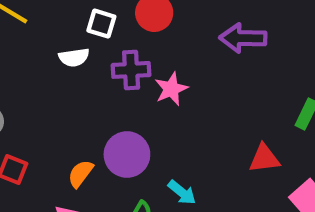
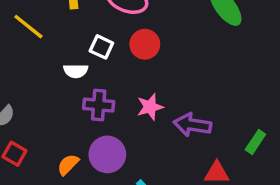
purple arrow: (243, 38) -> (192, 125), moved
purple cross: (131, 70) -> (99, 105), moved

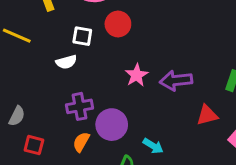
purple cross: (99, 105) -> (80, 106), moved

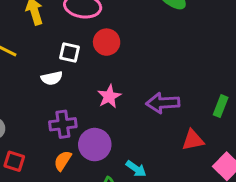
pink star: (137, 75) -> (109, 96), moved

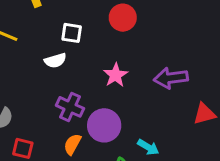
red circle: (107, 42) -> (123, 18), moved
purple cross: (63, 124) -> (70, 107), turned 36

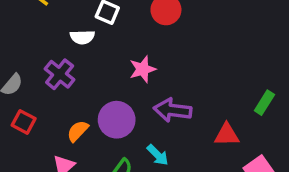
purple arrow: (171, 78) -> (173, 110), moved
purple cross: (70, 107) -> (60, 74), moved

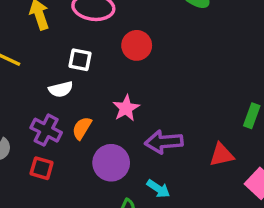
red square: (24, 122) -> (42, 168), moved
orange semicircle: (78, 131) -> (82, 128), moved

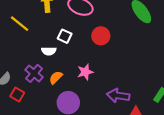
purple arrow: (164, 142) -> (118, 96), moved
red square: (42, 168) -> (17, 95), moved

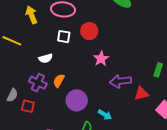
white square: (65, 36) -> (64, 37), moved
pink star: (85, 72) -> (101, 59), moved

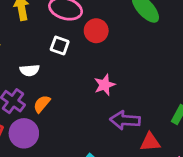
red circle: (89, 31) -> (96, 31), moved
purple circle: (77, 100) -> (24, 133), moved

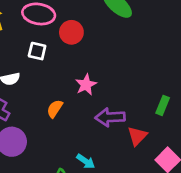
orange semicircle: (42, 104) -> (55, 109), moved
red triangle: (150, 142) -> (137, 136), turned -35

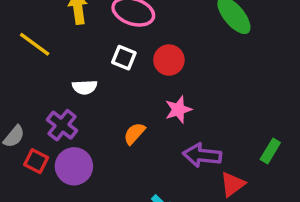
red circle: (71, 32) -> (169, 60), moved

